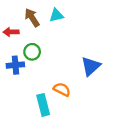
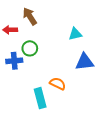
cyan triangle: (56, 15) -> (75, 34), moved
blue triangle: (91, 66) -> (85, 62), turned 36

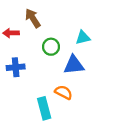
green circle: (30, 48) -> (51, 47), moved
blue triangle: (85, 62) -> (74, 65), moved

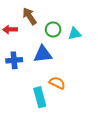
green circle: (51, 47) -> (53, 30), moved
blue triangle: (74, 65) -> (43, 54), moved

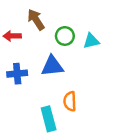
orange semicircle: (57, 83) -> (70, 101), turned -119

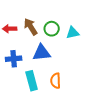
brown arrow: (36, 20) -> (31, 27), moved
cyan rectangle: (49, 119) -> (32, 81), moved

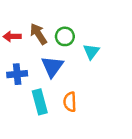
cyan triangle: (73, 33) -> (91, 52), moved, turned -40
blue triangle: (42, 53) -> (52, 67), turned -48

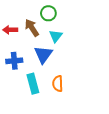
green circle: (65, 36) -> (48, 13), moved
cyan triangle: (91, 52) -> (56, 36), moved

